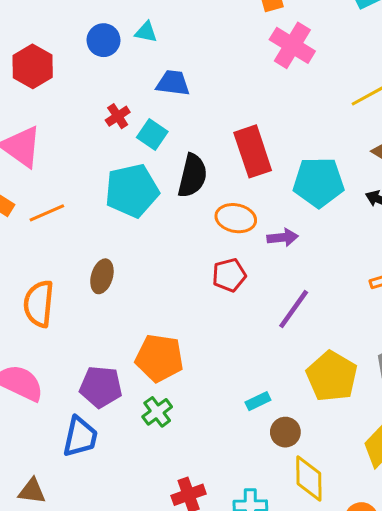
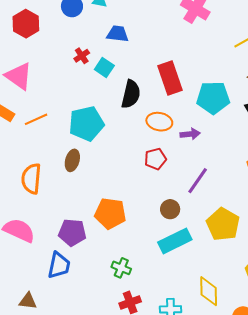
cyan pentagon: (132, 191) -> (86, 124), moved
cyan rectangle: (258, 401) -> (175, 241), size x2.0
green cross: (157, 412) -> (121, 268), moved, turned -30
brown circle: (285, 432) -> (170, 209), moved

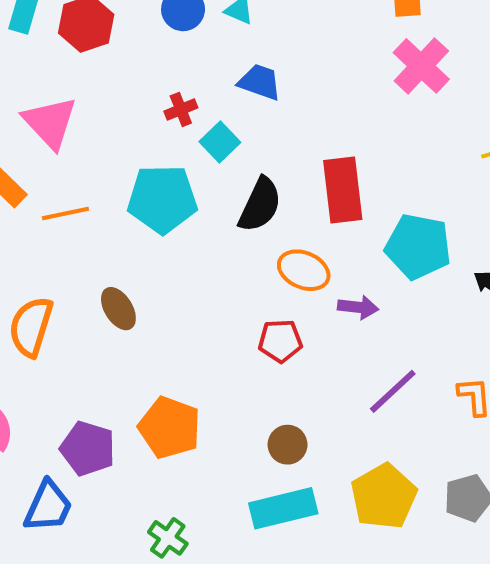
cyan pentagon: (86, 124) -> (162, 199), moved
brown ellipse: (72, 160) -> (118, 309), turned -60
purple line: (198, 181) -> (393, 391), moved

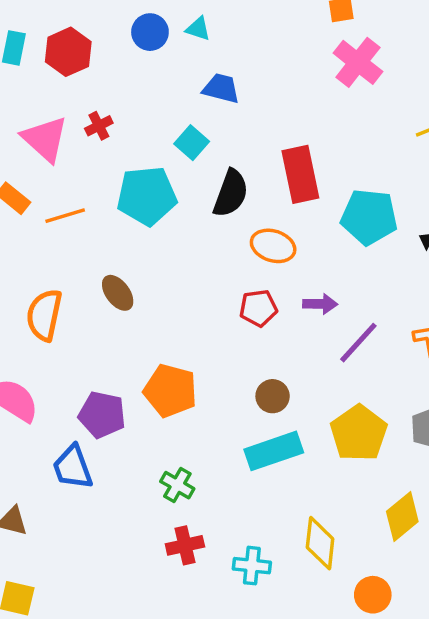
red cross: (181, 110) -> (99, 126), moved
purple arrow: (358, 307) -> (320, 304), moved
blue trapezoid: (48, 506) -> (73, 467), turned 141

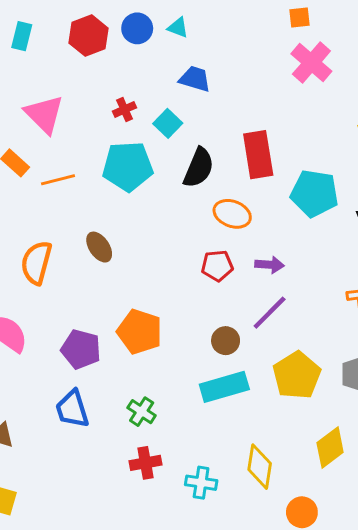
red hexagon: (68, 52) -> (88, 36), moved
red cross: (99, 126) -> (124, 109), moved
purple line: (358, 343) -> (270, 313), moved
blue trapezoid: (73, 467) -> (72, 409), moved

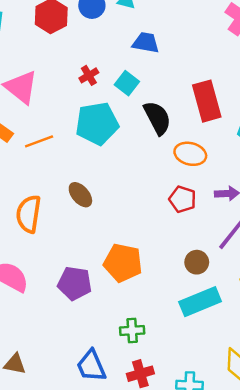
black semicircle: (199, 168) -> (157, 118), turned -44
red pentagon: (217, 266) -> (183, 199), turned 30
blue trapezoid: (72, 409) -> (91, 366), moved
green cross: (142, 412) -> (132, 331), turned -30

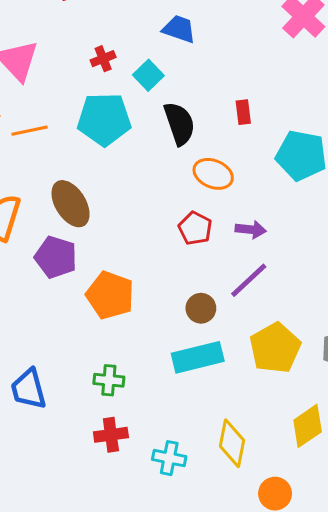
red rectangle: (207, 101) -> (243, 112), size x0.5
brown ellipse: (80, 195) -> (71, 204), size x1.4
purple pentagon: (75, 283) -> (56, 257), moved
blue trapezoid: (91, 366) -> (28, 389), moved

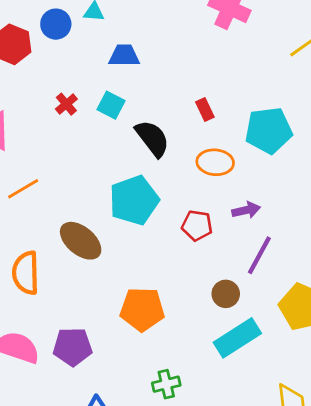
cyan pentagon: (104, 119) -> (134, 200), moved
orange ellipse: (213, 174) -> (215, 162), moved
purple pentagon: (56, 257) -> (73, 347), moved

